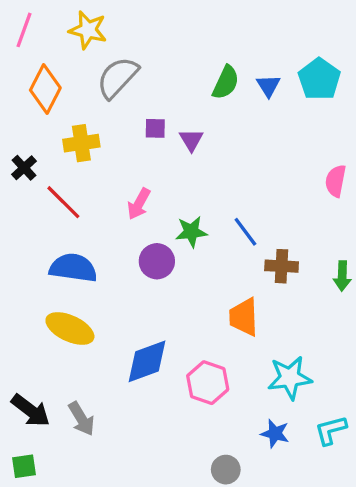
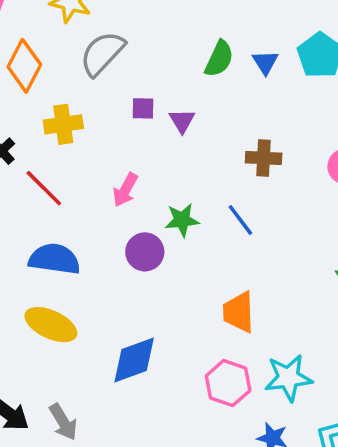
brown cross: (282, 266) -> (264, 158), moved
pink hexagon: (208, 383) -> (228, 383), moved

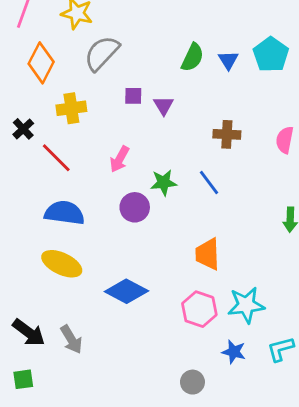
blue diamond: (134, 360) -> (126, 291), turned 48

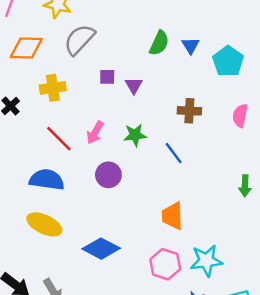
cyan pentagon: (271, 55) -> (228, 61), moved
orange diamond: (41, 63) -> (26, 48), turned 64
red line: (56, 158) -> (59, 139), moved
green star: (164, 183) -> (135, 135), moved

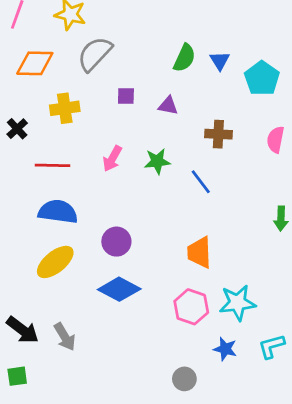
purple triangle: (134, 85) -> (168, 106), moved, turned -48
red line: (59, 139) -> (53, 165), moved, turned -44
purple circle: (108, 175) -> (116, 242), moved
yellow ellipse: (44, 224) -> (55, 262), turned -64

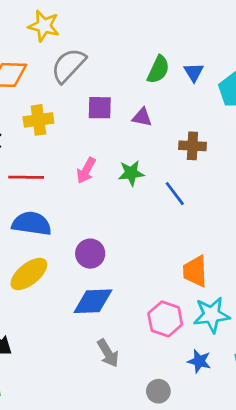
purple square: (126, 96) -> (100, 108), size x1.4
orange trapezoid: (199, 252) -> (195, 271), moved
blue diamond: (119, 289) -> (93, 301), turned -30
gray arrow: (65, 337) -> (108, 353), moved

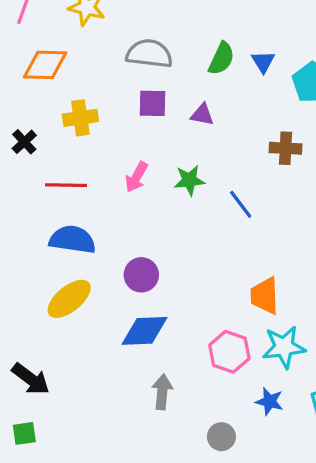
gray semicircle: (68, 65) -> (149, 54), moved, turned 54
brown cross: (192, 146) -> (286, 148), moved
gray arrow: (108, 353) -> (162, 392), turned -144

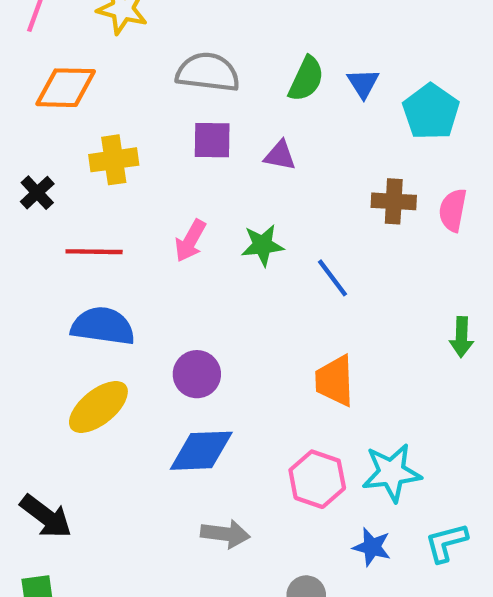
orange trapezoid: (265, 296) -> (335, 381), moved
gray arrow: (162, 392) -> (225, 534), turned 92

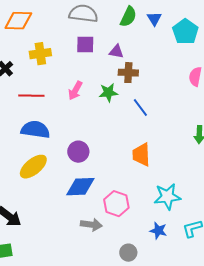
brown cross: (394, 201) -> (128, 73), moved
pink hexagon: (317, 479) -> (116, 204), moved

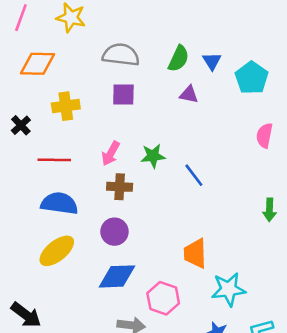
purple triangle: (116, 52) -> (189, 94), moved
brown cross: (128, 73) -> (120, 187), moved
orange trapezoid: (141, 155) -> (195, 253), moved

